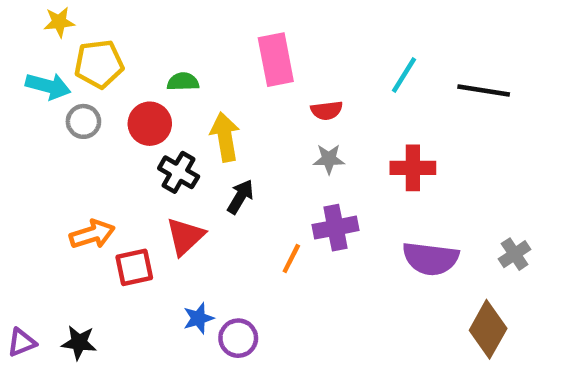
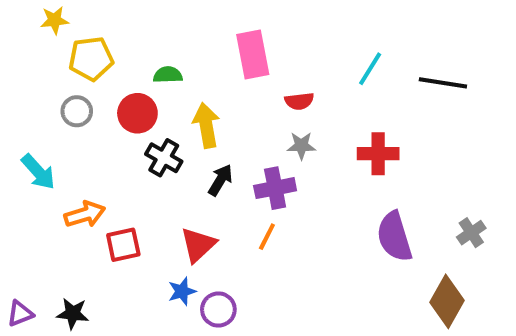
cyan arrow: (48, 86) -> (38, 172), moved, turned 33
purple cross: (335, 228) -> (275, 188), moved
red triangle: (185, 236) -> (198, 245), moved
purple semicircle: (431, 259) -> (394, 237), turned 66

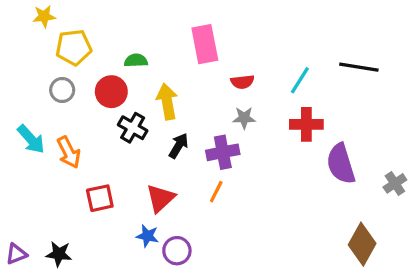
cyan line: (370, 69) -> (300, 80), moved
orange arrow: (85, 214) -> (69, 152), moved, turned 80
gray cross: (471, 233) -> (395, 183), moved
purple semicircle: (394, 237) -> (341, 164), moved
blue star: (182, 291) -> (147, 236), turned 30

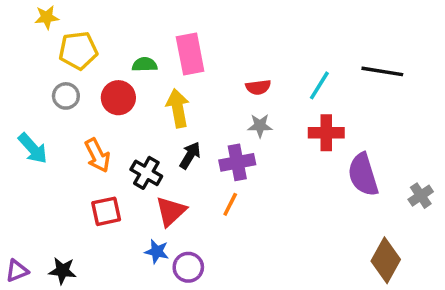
pink rectangle: (205, 44) -> (190, 54), moved
black cross: (133, 128) -> (146, 173), moved
orange arrow: (69, 152) -> (97, 155), moved

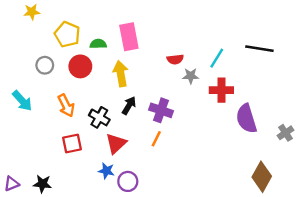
yellow pentagon: (78, 51) -> (67, 34), moved, turned 30
gray star: (260, 126) -> (191, 76), moved
purple cross: (237, 162) -> (161, 110), turned 30

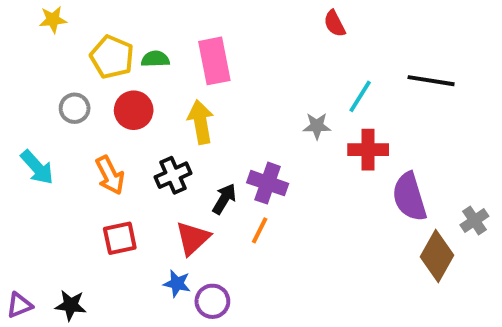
green semicircle: (98, 44) -> (155, 59), moved
red semicircle: (175, 59) -> (335, 24), moved, turned 70
black arrow: (129, 106) -> (224, 199), moved
black cross: (99, 117) -> (173, 175), moved, turned 36
brown diamond: (262, 177) -> (437, 256), moved

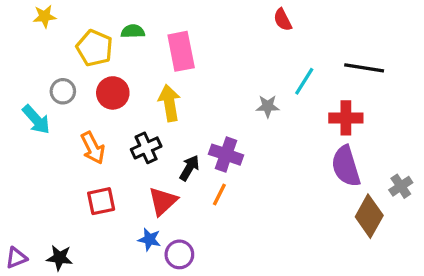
green semicircle: (155, 59) -> (133, 31), moved
red cross: (368, 150) -> (346, 118), moved
cyan arrow: (37, 167) -> (36, 120), moved

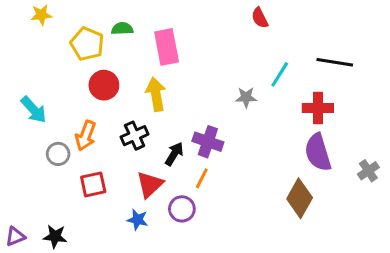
gray circle: (63, 91) -> (58, 154), moved
orange arrow: (93, 148) -> (86, 136), turned 48
brown diamond: (369, 216) -> (300, 198), moved
purple circle: (179, 254) -> (182, 209), moved

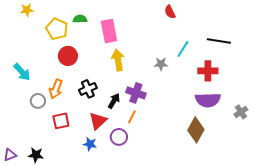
yellow arrow: (156, 94) -> (118, 60), moved
purple semicircle: (318, 152) -> (208, 100), turned -75

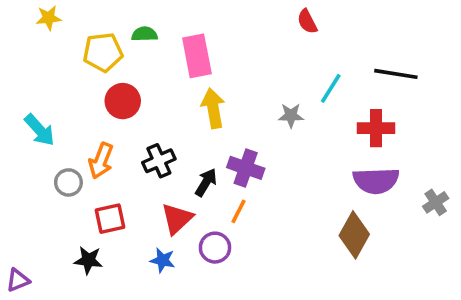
yellow pentagon: (57, 29) -> (103, 52), turned -30
black star: (36, 155) -> (88, 260), moved

